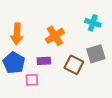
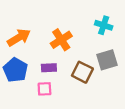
orange arrow: (17, 34) -> (19, 38), turned -125
pink square: (32, 80) -> (44, 89), moved

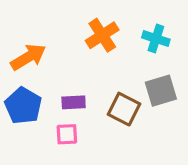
orange cross: (61, 40) -> (102, 35), moved

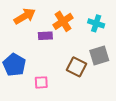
orange arrow: (28, 57) -> (25, 16), moved
purple rectangle: (74, 102) -> (45, 36), moved

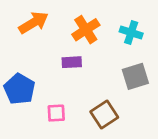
purple rectangle: (45, 36) -> (72, 62), moved
brown square: (76, 67) -> (104, 114), moved, turned 30

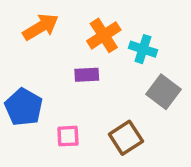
cyan cross: (131, 32) -> (143, 49), moved
gray square: (135, 76) -> (163, 92), turned -36

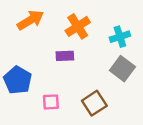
cyan cross: (143, 49) -> (120, 37), moved, turned -36

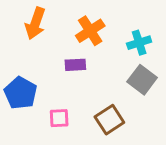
orange arrow: (30, 20) -> (35, 23), turned 140

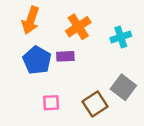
gray square: (142, 80) -> (123, 87), moved
blue pentagon: (21, 93) -> (37, 60), moved

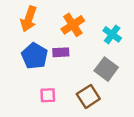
cyan cross: (121, 37) -> (112, 34), turned -36
gray square: (123, 87) -> (106, 69), moved

